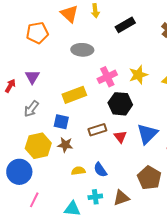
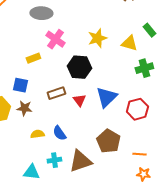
pink cross: (107, 77) -> (55, 39), moved, turned -30
yellow rectangle: (74, 95) -> (33, 58), size x0.6
brown triangle: (121, 198) -> (80, 161), size x1.4

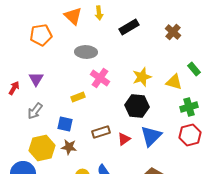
black hexagon: (79, 67) -> (137, 106), moved
red triangle: (79, 100) -> (124, 139), turned 32
red hexagon: (137, 109) -> (190, 135), moved

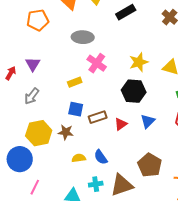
blue square: (65, 124) -> (76, 109), moved
blue triangle: (151, 136) -> (148, 121), size x0.7

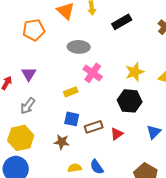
blue triangle: (148, 121) -> (154, 132), moved
yellow hexagon: (39, 133) -> (21, 138), moved

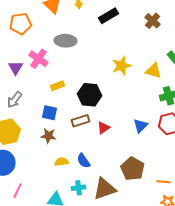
pink cross: (93, 73) -> (39, 59), moved
black hexagon: (130, 101) -> (90, 95), moved
blue square: (72, 119) -> (50, 113), moved

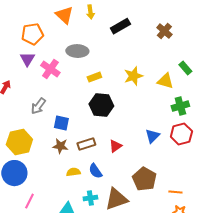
purple triangle: (16, 68) -> (27, 59), moved
yellow rectangle: (58, 86) -> (94, 77), moved
gray arrow: (15, 100) -> (38, 106), moved
brown rectangle: (81, 121) -> (86, 144), moved
red triangle: (104, 128) -> (115, 146), moved

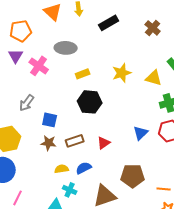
blue semicircle: (95, 171) -> (84, 168), turned 98
brown pentagon: (144, 179) -> (133, 176), turned -30
cyan cross: (90, 198) -> (70, 190), moved, turned 32

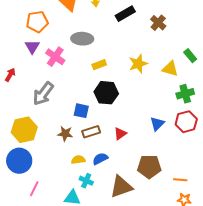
brown cross: (153, 28) -> (158, 23), moved
gray arrow: (27, 103) -> (43, 94), size x1.4
blue square: (50, 120) -> (81, 111), moved

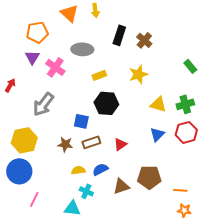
black rectangle: (125, 14) -> (119, 35), moved, turned -42
brown cross: (158, 23) -> (144, 40), moved
yellow triangle: (170, 69) -> (158, 104), moved
brown triangle: (121, 187) -> (121, 186), moved, size x0.7

